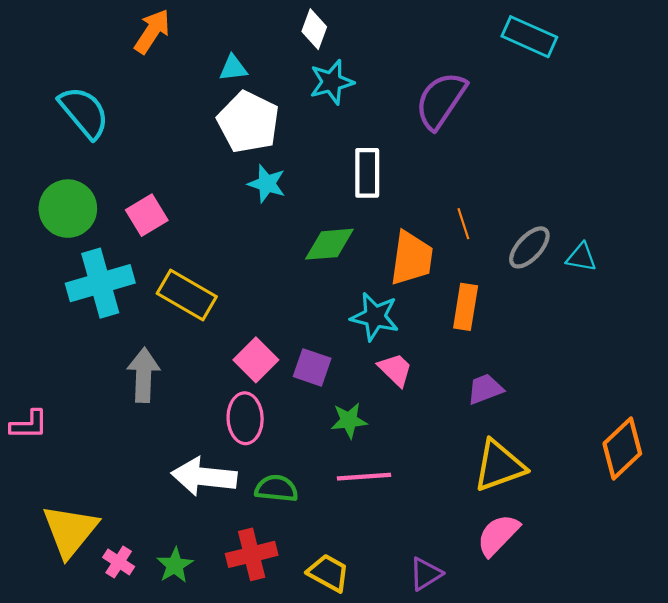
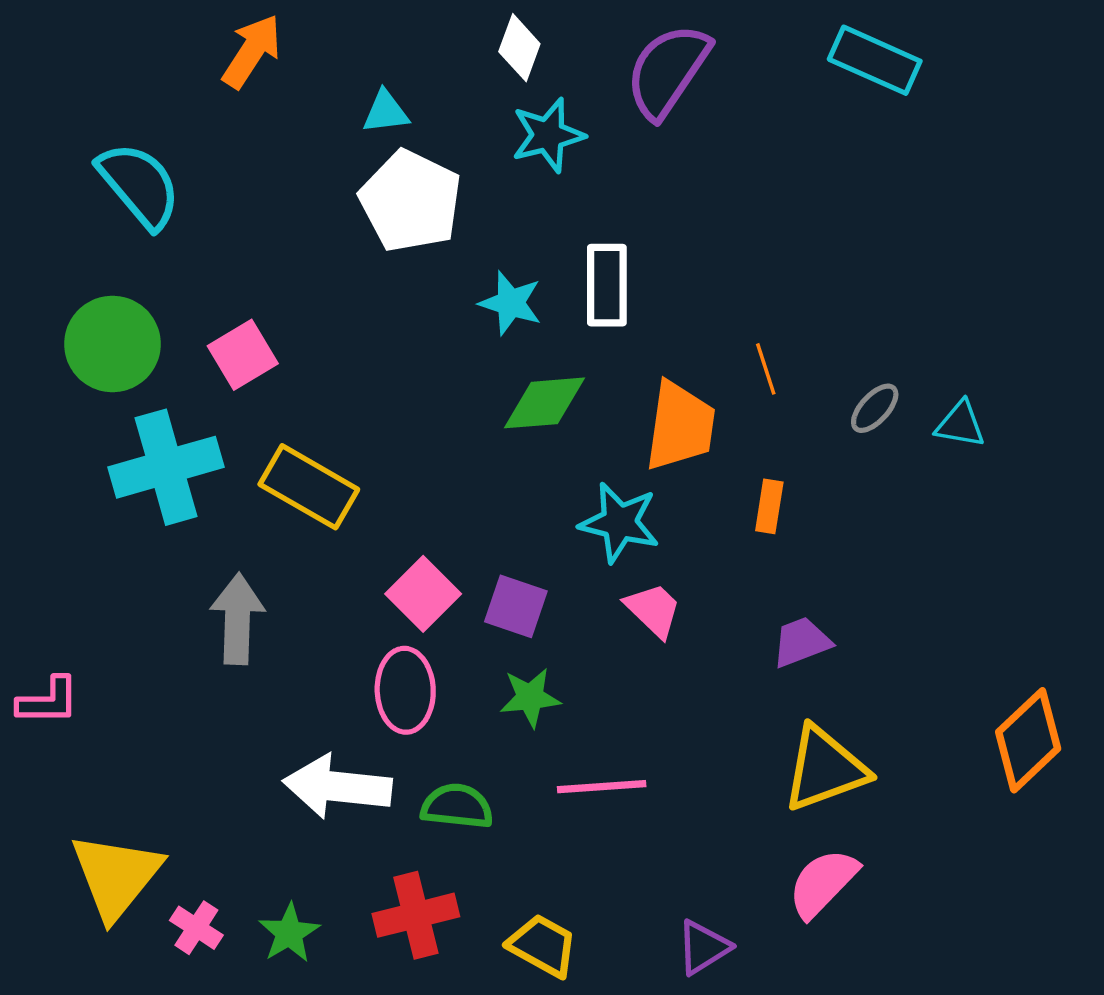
purple semicircle: (441, 100) -> (668, 71), moved
cyan star: (267, 184) -> (511, 303), moved
gray ellipse: (529, 247) -> (875, 408), size x0.7
orange rectangle: (466, 307) -> (769, 506), size x0.7
green star: (349, 420) -> (530, 697), moved

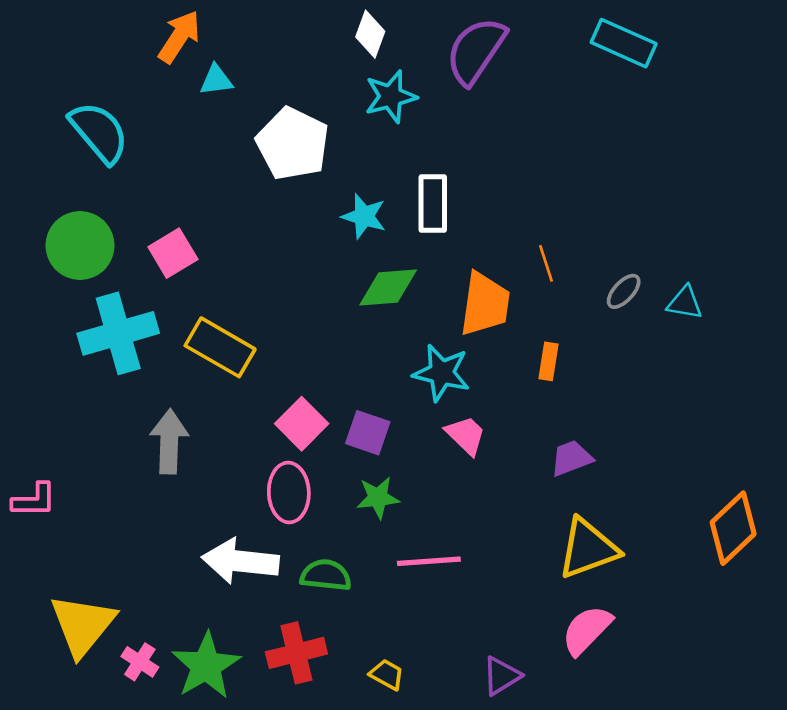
cyan triangle: (386, 112) -> (216, 80), moved
green star: (289, 933) -> (206, 666), size x1.6
yellow trapezoid: (543, 946) -> (387, 675), size x0.7

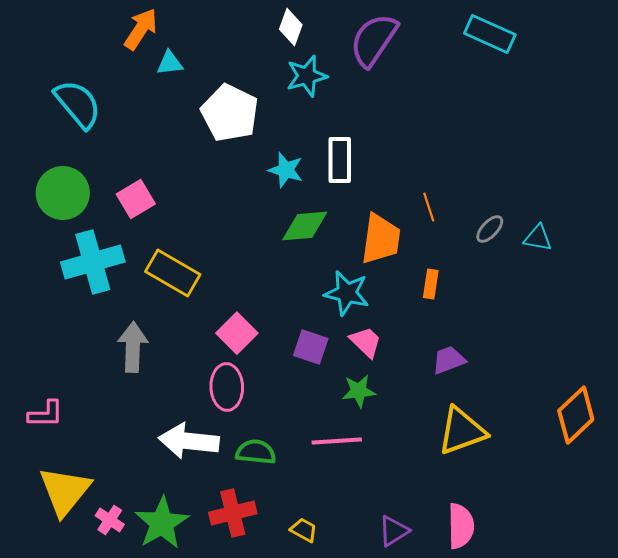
purple square: (368, 433) -> (311, 347), moved
green star: (378, 498) -> (359, 391), moved
pink L-shape: (34, 500) -> (46, 414), moved
pink semicircle: (587, 630) -> (461, 526), moved, turned 135

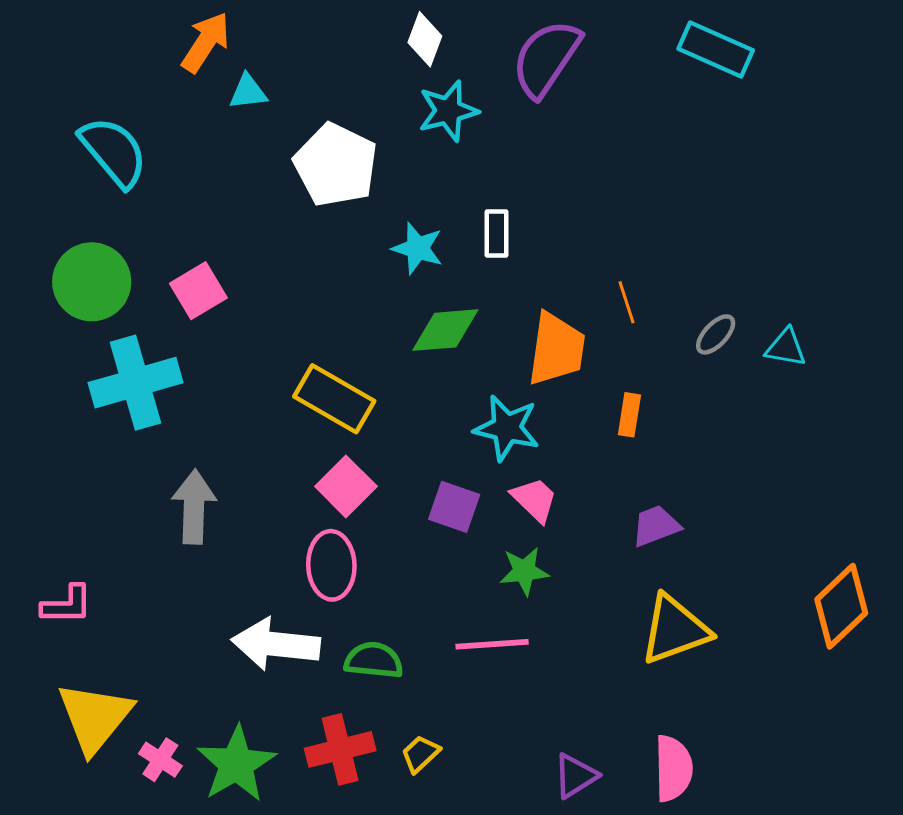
white rectangle: (340, 160) -> (496, 234), size x0.7
yellow rectangle: (173, 273) -> (334, 399), moved
yellow trapezoid: (304, 530) -> (420, 754), moved, turned -72

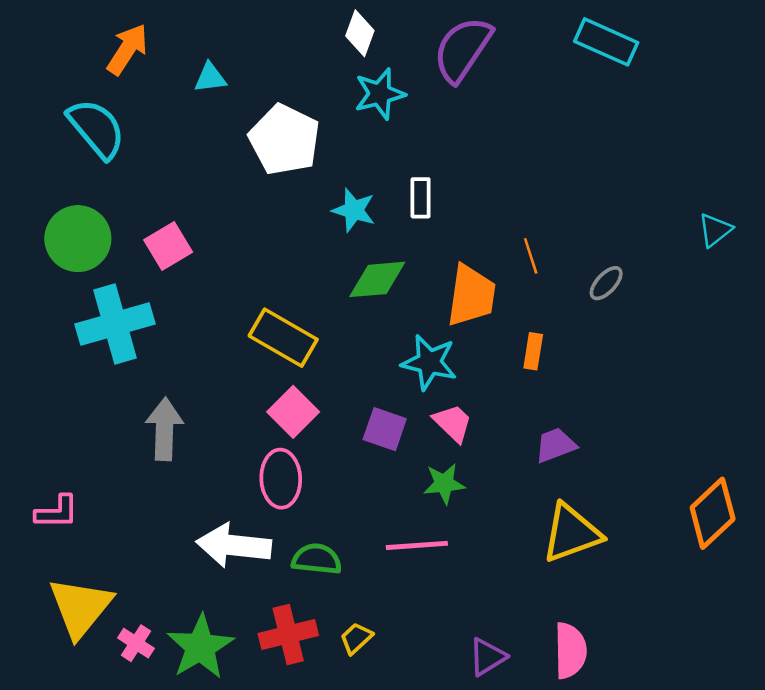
orange arrow: (206, 42) -> (127, 49), moved
cyan triangle: (786, 348) -> (715, 230), moved, turned -48

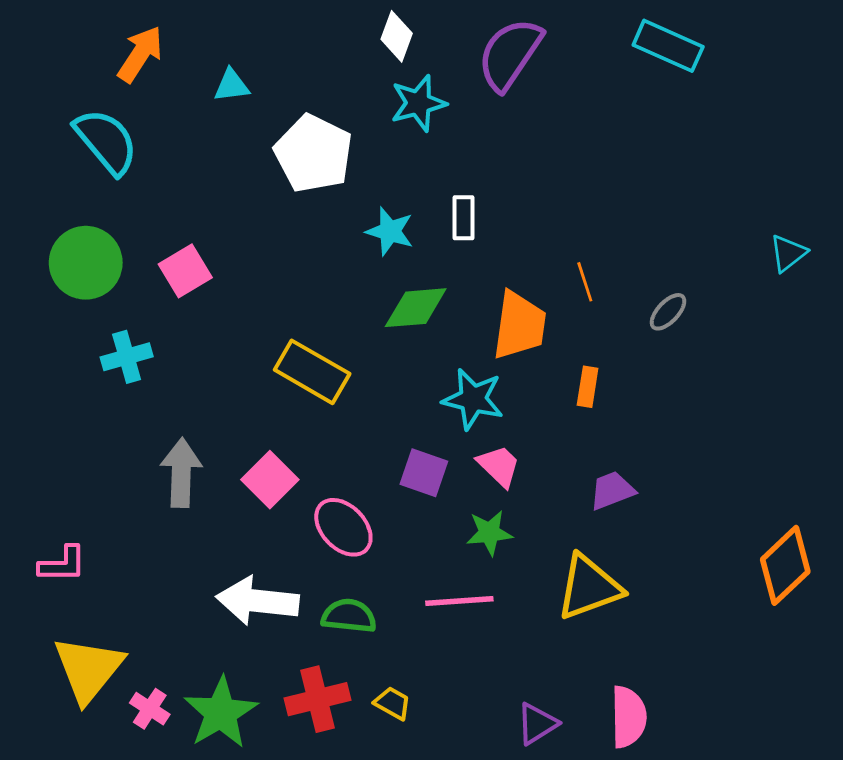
cyan cross: (115, 324) -> (127, 357), size x0.6
pink square: (293, 412) -> (270, 480), moved
pink ellipse: (281, 479) -> (343, 527), moved, turned -42
yellow triangle: (571, 533) -> (589, 587), moved
yellow trapezoid: (356, 638) -> (393, 703), turned 72

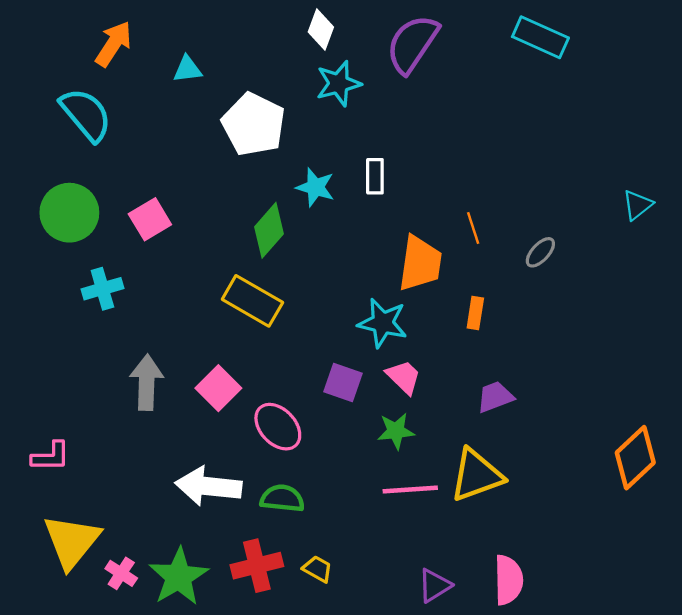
green diamond: (416, 308) -> (269, 230), moved, turned -44
pink line: (459, 601) -> (410, 490), moved

